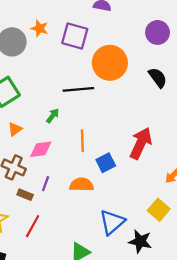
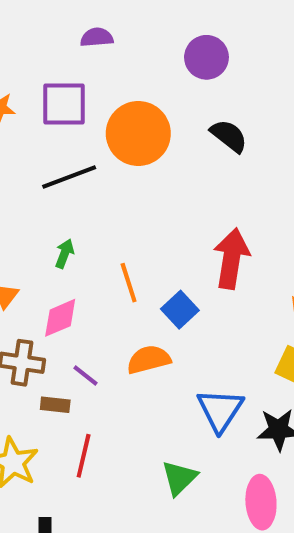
black line: (78, 89) -> (69, 177), moved
purple line: (46, 184) -> (86, 375), turned -56

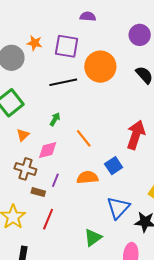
orange line: (129, 283) -> (84, 138), turned -30
blue square: (180, 310) -> (114, 166), moved
purple line: (86, 375) -> (55, 180), turned 64

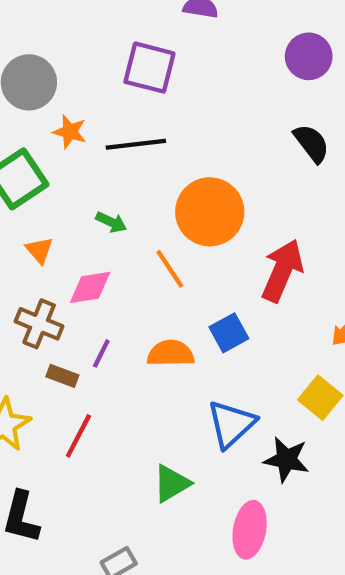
orange star: (35, 43) -> (70, 132), moved
orange circle: (100, 67) -> (210, 212), moved
green arrow: (55, 119) -> (111, 222), turned 80
orange triangle: (23, 135) -> (39, 250), turned -32

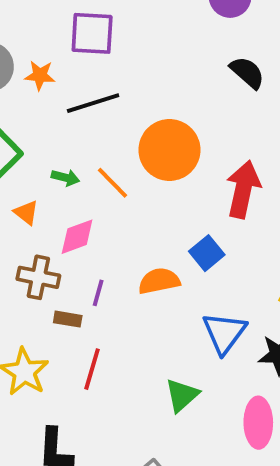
orange star: (70, 132) -> (40, 75), moved
green arrow: (111, 222) -> (65, 178), moved
orange line: (170, 269) -> (113, 183), moved

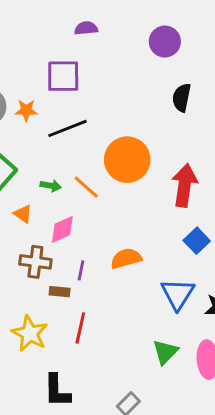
black semicircle: (247, 72) -> (182, 98), turned -116
blue square: (207, 253) -> (197, 241), moved
green triangle: (182, 395) -> (165, 352), moved

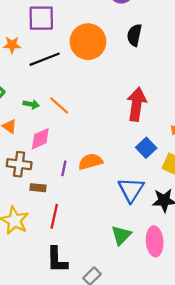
orange circle: (127, 160) -> (88, 42), moved
purple line: (81, 270) -> (64, 168), moved
black L-shape: (57, 391) -> (57, 260), moved

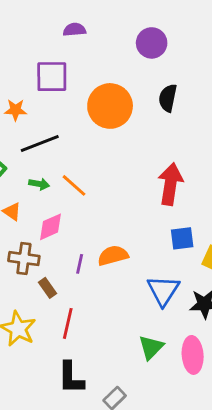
black line: (45, 59) -> (40, 143), moved
blue square: (146, 148) -> (182, 238), turned 36
brown rectangle: (38, 188) -> (48, 288), turned 49

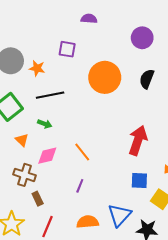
purple square: (52, 77) -> (67, 49), size x0.7
orange line: (74, 185) -> (82, 152), moved
orange semicircle: (113, 256) -> (88, 222), moved
purple line: (80, 264) -> (80, 186), moved

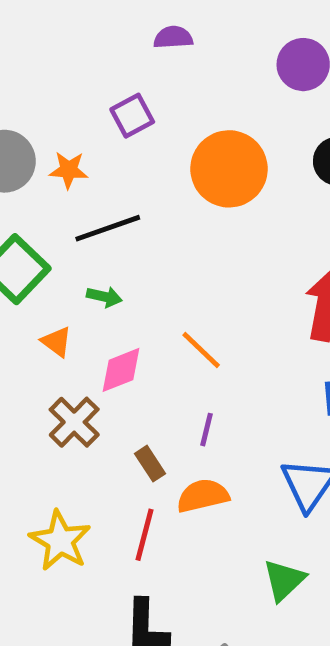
purple square: (67, 49) -> (132, 116), turned -30
brown cross: (24, 175) -> (74, 422), turned 35
brown rectangle: (38, 199) -> (150, 464), moved
orange semicircle: (88, 222) -> (203, 496), moved

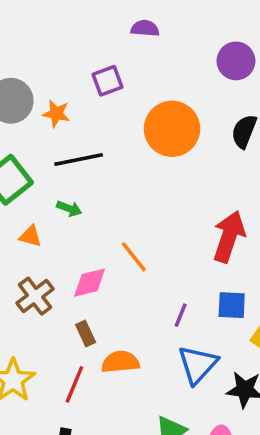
orange triangle: (57, 342) -> (30, 236), turned -30
pink diamond: (121, 370) -> (90, 283), moved
purple line: (206, 430) -> (181, 315), moved

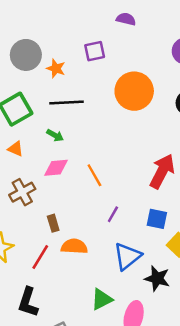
orange triangle: (30, 236) -> (16, 149), moved
pink diamond: (90, 283) -> (56, 168), moved
purple line: (181, 315) -> (113, 214), moved

